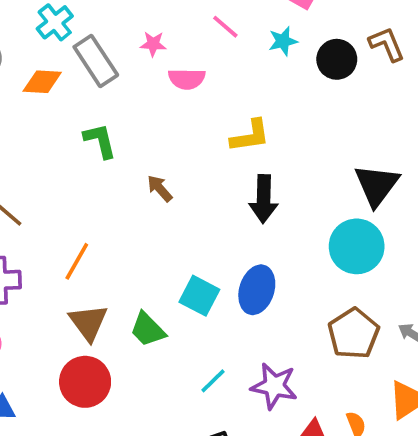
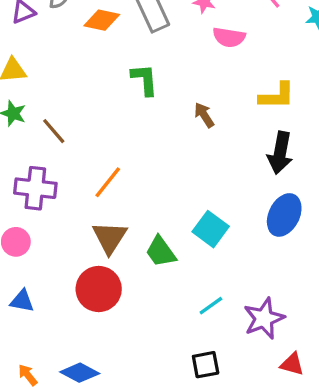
brown arrow: (160, 188) -> (204, 115), moved
blue ellipse: (257, 290) -> (284, 215), moved
purple star: (274, 386) -> (264, 318), turned 30

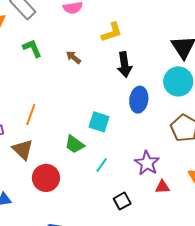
brown triangle: (110, 237) -> (23, 150), moved
cyan line: (211, 306) -> (102, 165), moved
red triangle: (292, 364) -> (162, 187), moved

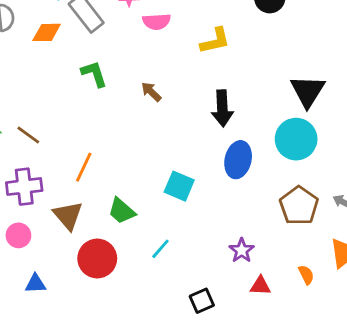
yellow L-shape: (112, 32) -> (215, 41), moved
green trapezoid: (75, 144) -> (122, 211), moved
purple star: (147, 163) -> (242, 250), size x0.7
cyan line: (102, 165) -> (160, 249), moved

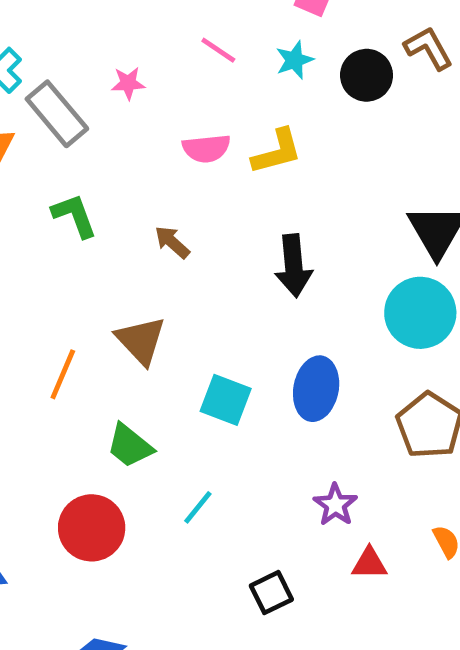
pink semicircle: (157, 22) -> (206, 148), moved
blue ellipse: (238, 160) -> (316, 389), moved
brown triangle: (68, 215) -> (141, 340), moved

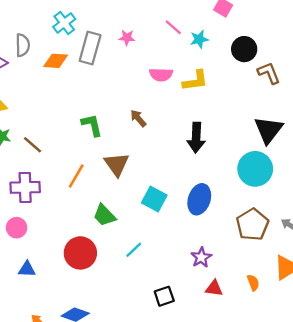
brown L-shape: (428, 48) -> (269, 73), moved
cyan star: (295, 60) -> (199, 39), moved
gray rectangle: (57, 114) -> (90, 48), turned 48
green L-shape: (74, 216) -> (92, 125), moved

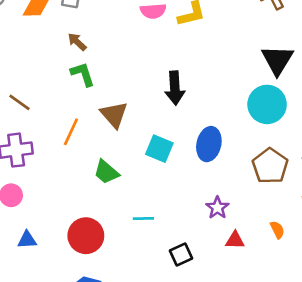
brown arrow: (138, 118) -> (77, 42), moved
black arrow: (196, 138) -> (175, 88), moved
cyan line: (134, 250) -> (143, 219), moved, turned 48
red circle: (80, 253) -> (86, 236), moved

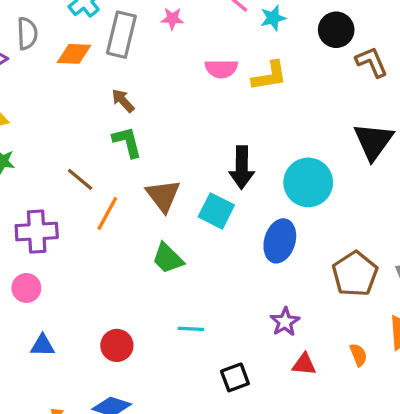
brown line: (20, 102) -> (80, 179), moved
cyan circle: (267, 104) -> (308, 182), moved
cyan square: (159, 149) -> (216, 211), moved
green trapezoid: (106, 172) -> (168, 258), moved
red circle: (86, 236) -> (117, 345), size x0.7

